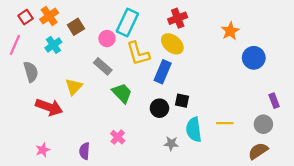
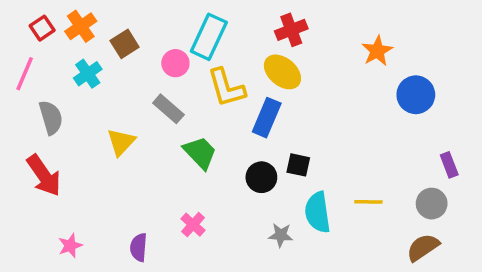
red arrow: (49, 107) -> (44, 175), moved, turned 35

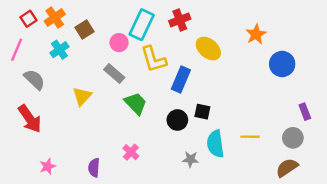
red cross: (291, 30) -> (180, 20), moved
yellow ellipse: (282, 72) -> (208, 49), moved
gray semicircle: (51, 118) -> (34, 79), turned -30

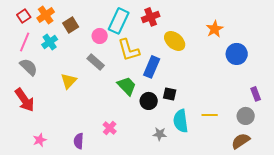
pink line: (17, 50) -> (25, 42), moved
green trapezoid: (136, 103) -> (127, 86), moved

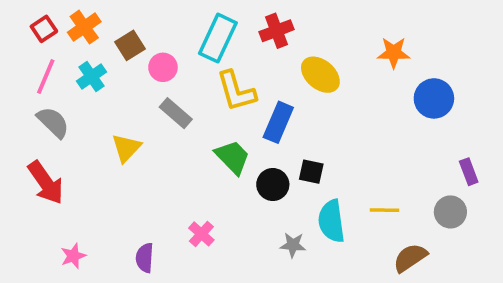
orange star: (215, 29) -> (394, 53), turned 30
pink circle: (100, 36) -> (163, 67), moved
brown semicircle: (241, 141) -> (410, 258), moved

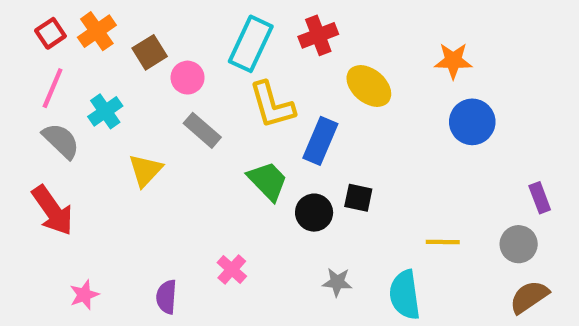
cyan cross: (92, 76) -> (105, 111), moved
blue circle: (434, 98) -> (472, 122), moved
cyan semicircle: (331, 221) -> (405, 295), moved
brown semicircle: (410, 258) -> (529, 297), moved

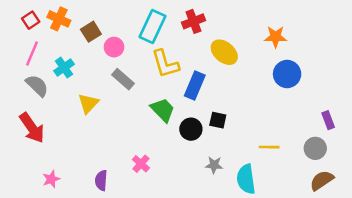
orange cross: (97, 31) -> (59, 19), turned -30
gray star: (337, 282) -> (214, 165), moved

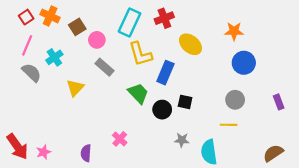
red arrow: (32, 128) -> (17, 147), moved
gray circle: (315, 148) -> (235, 100), moved

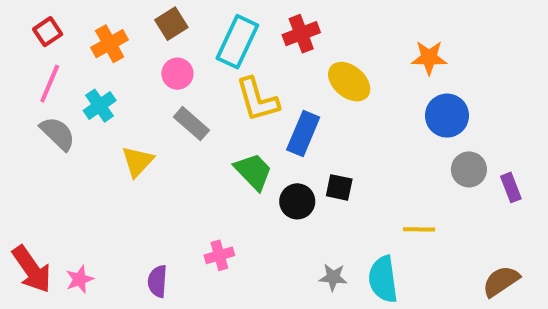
orange cross: (50, 16) -> (110, 44), moved, turned 36
brown square: (77, 27) -> (171, 24), moved
gray circle: (235, 100) -> (469, 169), moved
pink cross: (120, 139) -> (219, 255), turned 32
gray star: (182, 140) -> (333, 277), moved

